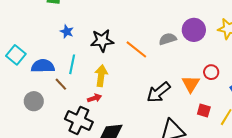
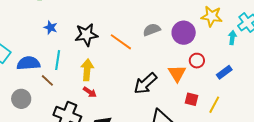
purple circle: (194, 30) -> (184, 33), moved
red arrow: (95, 98) -> (90, 92), moved, turned 56

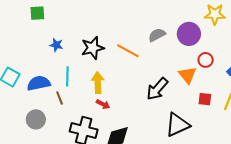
brown line: (47, 80) -> (60, 98), turned 32

